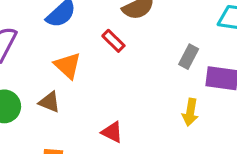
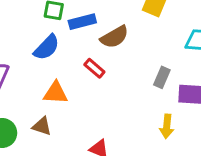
orange triangle: (68, 65) -> (56, 93), turned -35

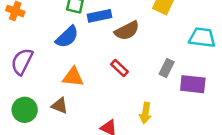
red rectangle: (94, 68) -> (119, 68), moved
yellow arrow: (167, 126) -> (145, 113), moved

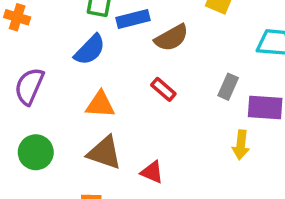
brown triangle: (60, 106) -> (104, 153), moved, size x1.5
yellow arrow: (145, 113) -> (241, 145), moved

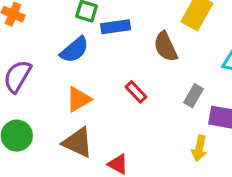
brown semicircle: (171, 38) -> (166, 47), moved, turned 88
orange triangle: (100, 104) -> (78, 99), turned -40

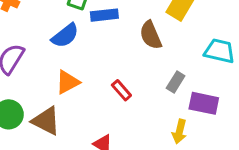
red rectangle: (136, 92) -> (121, 90), moved
brown triangle: (78, 142) -> (46, 121), moved

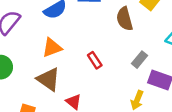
brown triangle: (46, 121) -> (48, 79), moved

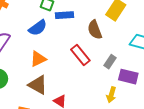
red rectangle: (95, 60) -> (80, 55), moved, size x1.5

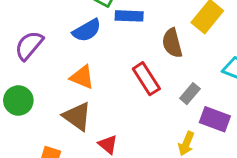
orange triangle: (38, 59) -> (82, 77), turned 42

